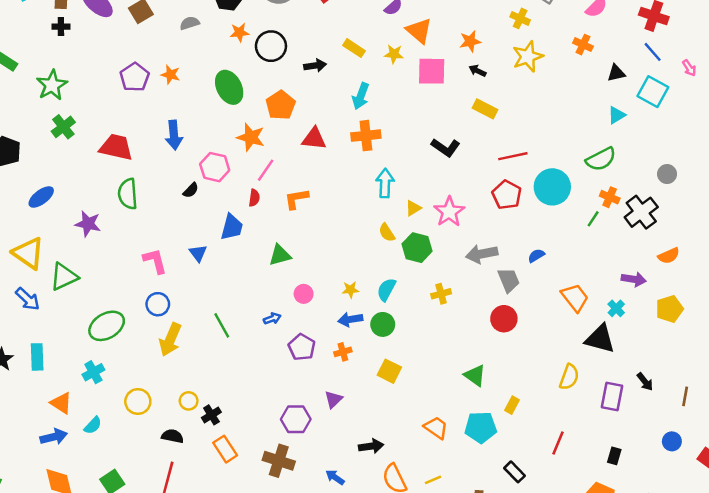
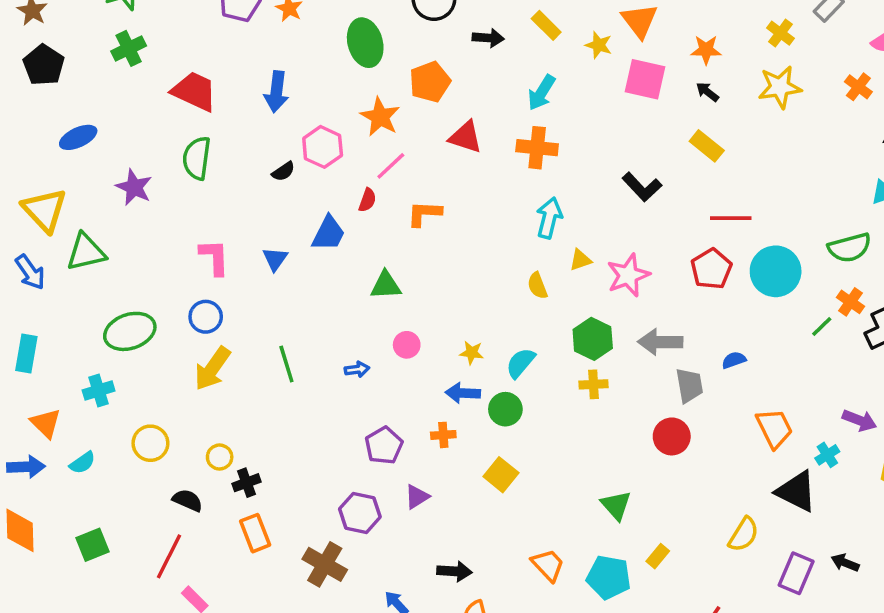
green hexagon: (417, 248) -> (593, 339), moved
purple pentagon: (302, 347) -> (384, 446), moved
black arrow: (645, 382) -> (845, 563), turned 138

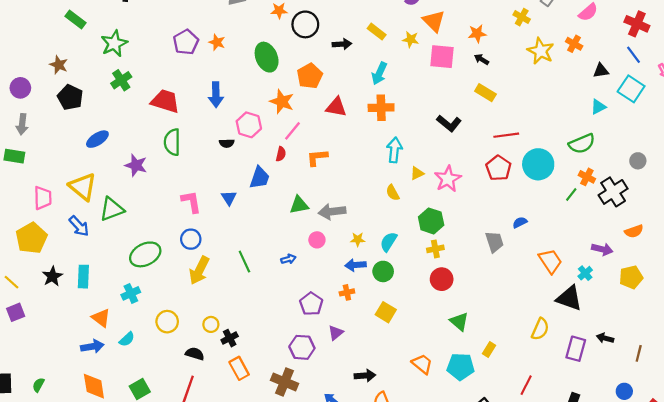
yellow star: (780, 87) -> (541, 51), moved, turned -30
black semicircle: (283, 171) -> (227, 143), turned 40
gray arrow: (660, 342) -> (332, 212), moved
red circle: (672, 436) -> (442, 279), moved

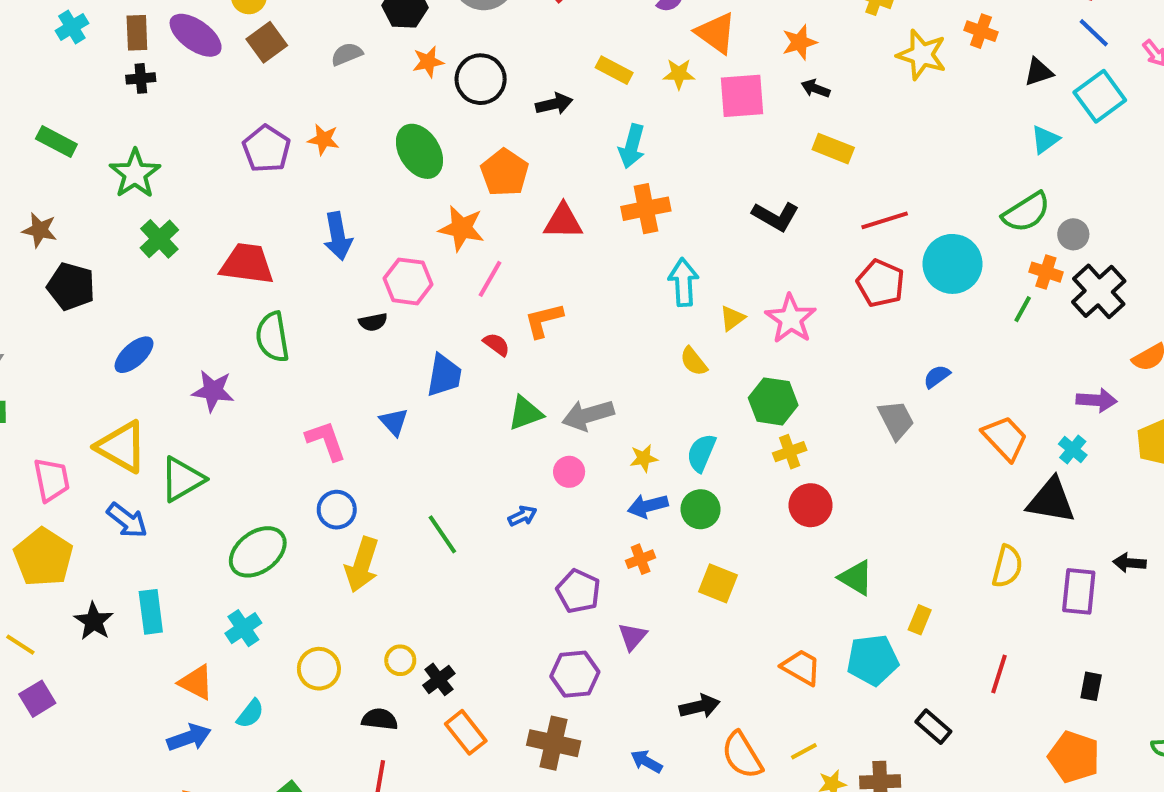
cyan square: (631, 89) -> (1100, 96), turned 30
red semicircle: (281, 154) -> (496, 344), moved, turned -56
gray circle: (638, 161) -> (1073, 234), moved

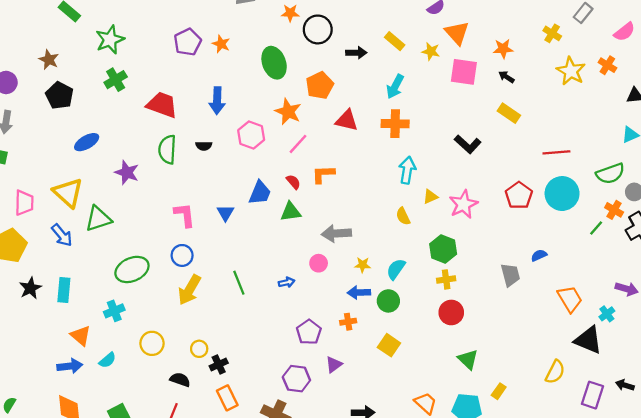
red line: (885, 220) -> (556, 152), moved
black semicircle: (373, 322) -> (204, 146), moved
green triangle: (525, 413) -> (291, 212), moved

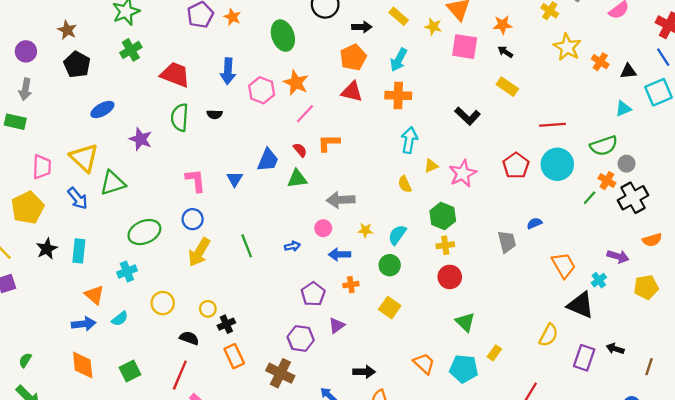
orange cross: (607, 65) -> (600, 62), moved
orange pentagon: (320, 85) -> (353, 57), moved
pink hexagon: (251, 135) -> (262, 90), moved
blue arrow: (359, 292) -> (339, 254), moved

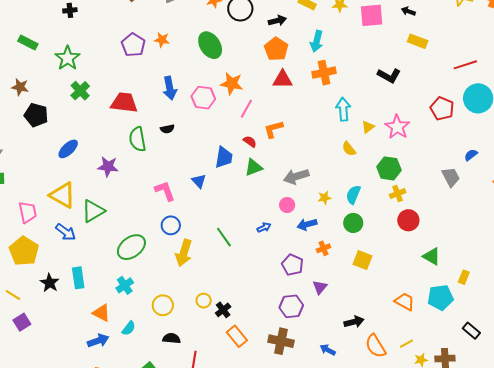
black semicircle: (189, 338) -> (172, 338), moved

